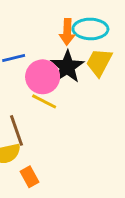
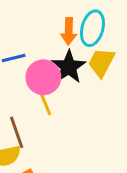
cyan ellipse: (90, 29) -> (92, 28), turned -76
yellow line: (44, 101) -> (45, 103), turned 40

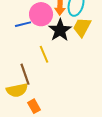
pink circle: (43, 77) -> (41, 14), moved

